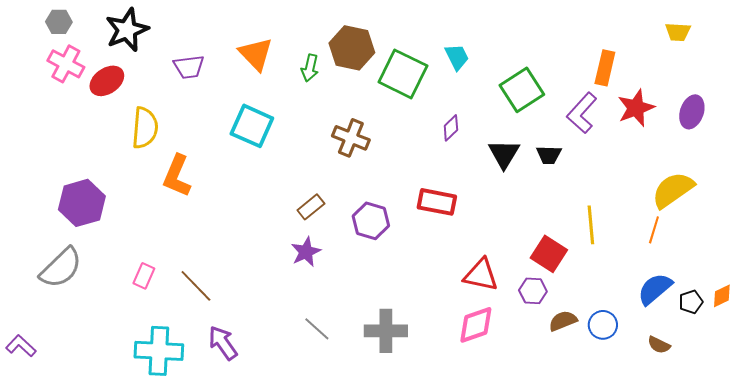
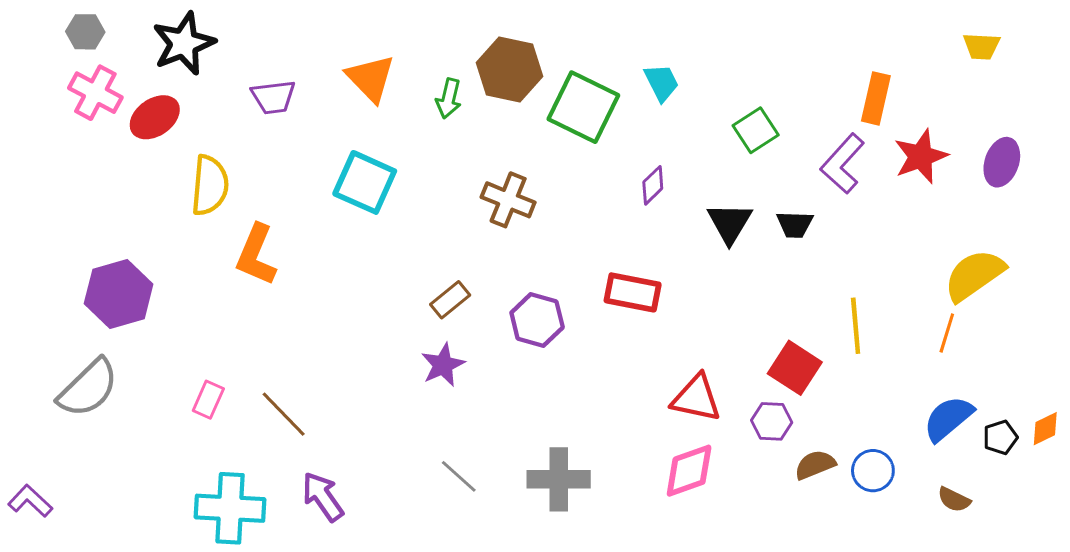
green square: (522, 90) -> (756, 130), size x0.7

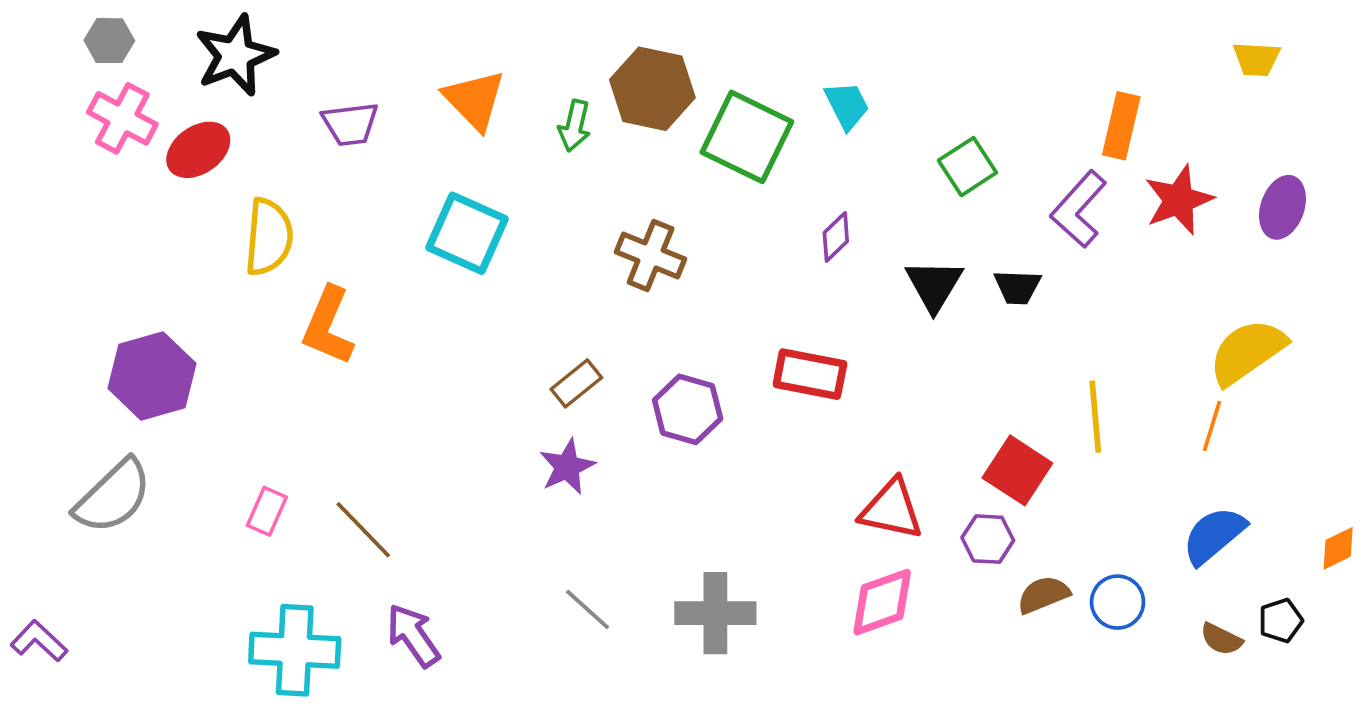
black pentagon: (1000, 437) -> (1281, 621), moved

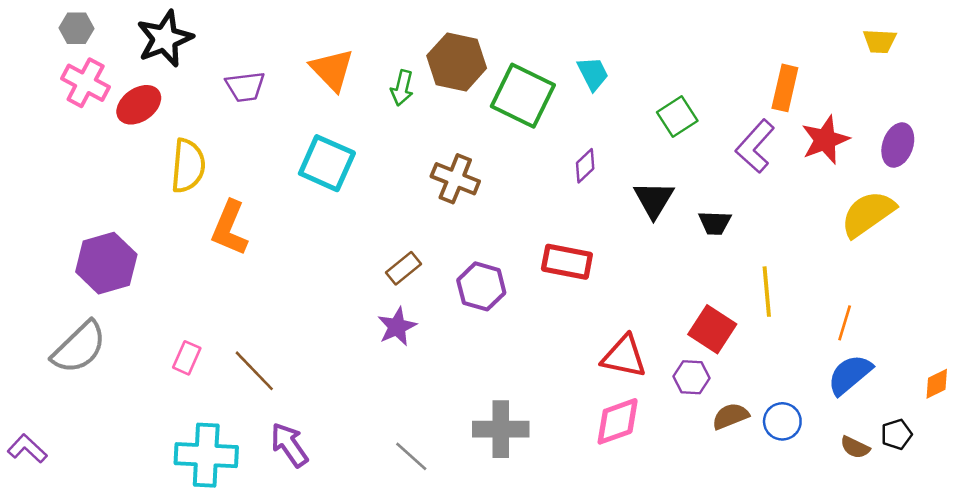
black trapezoid: (1017, 287) -> (715, 223), moved
yellow semicircle: (1247, 352) -> (868, 214), moved
orange line: (1212, 426) -> (845, 323), moved
gray line: (587, 609) -> (411, 456), moved

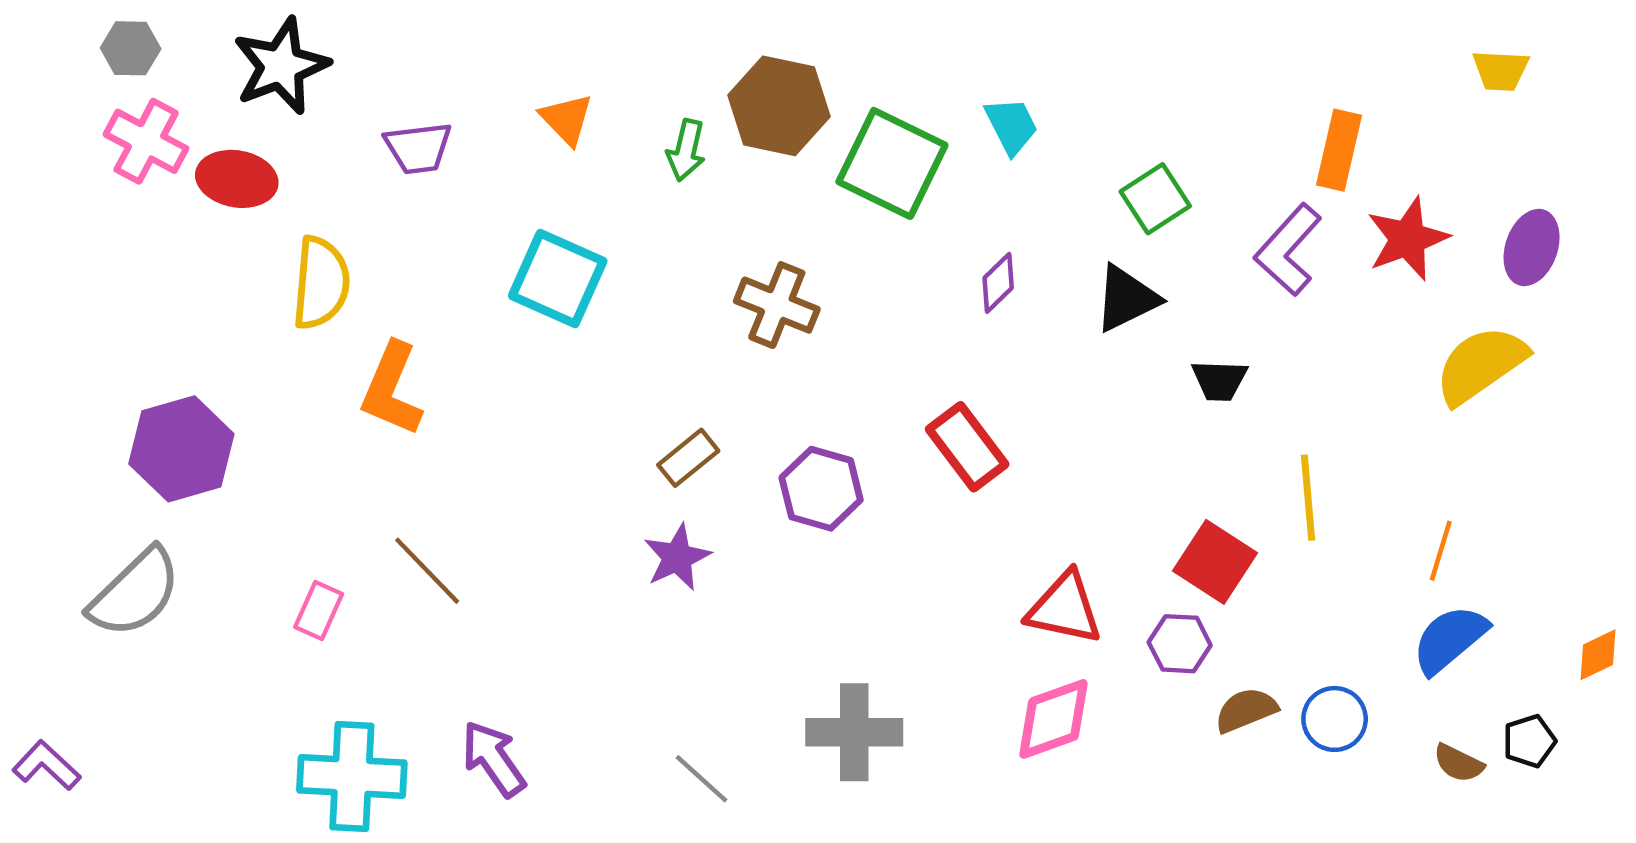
orange triangle: (332, 70) -> (567, 119), size x0.7
red ellipse: (139, 105) -> (237, 179), turned 45
black triangle: (654, 199) -> (1127, 298), moved, turned 33
red rectangle: (567, 262) -> (967, 447), turned 42
brown line: (254, 371) -> (427, 571), moved

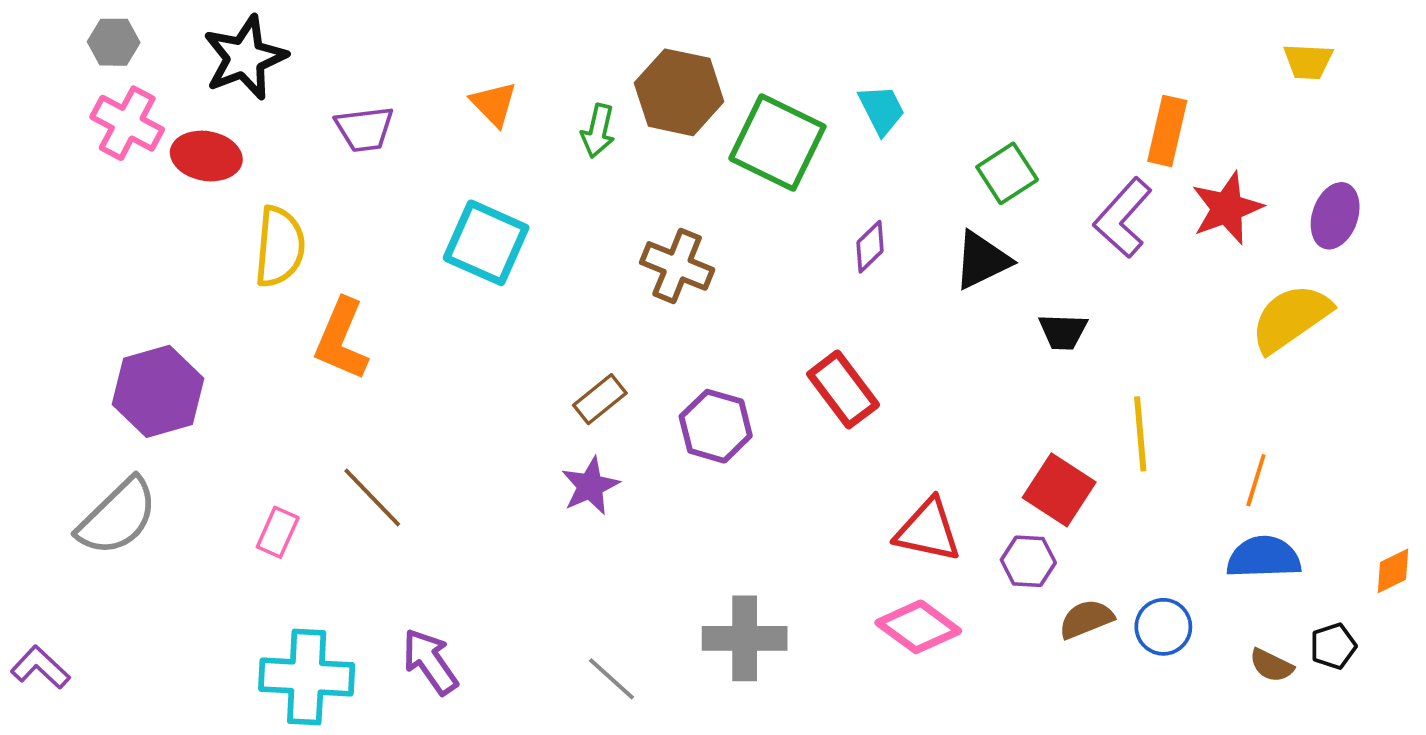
blue semicircle: (1450, 639) -> (1264, 557), turned 38
pink diamond: (1053, 719) -> (918, 627), turned 56

